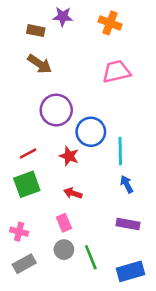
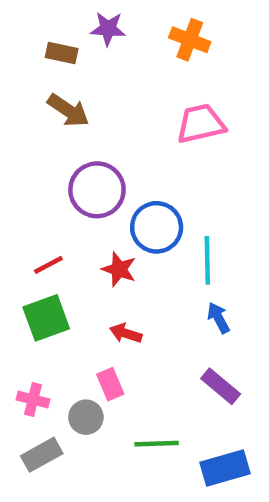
purple rectangle: (128, 224) -> (221, 386), turned 30
gray circle: (64, 250) -> (86, 417), moved
green line: (91, 257) -> (157, 444), turned -70

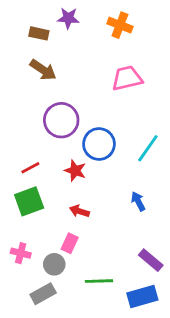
cyan line: (207, 260) -> (148, 148), moved, turned 36
pink rectangle: (110, 384) -> (70, 243), turned 48
purple rectangle: (221, 386) -> (151, 260), moved
gray rectangle: (42, 455) -> (43, 294), moved

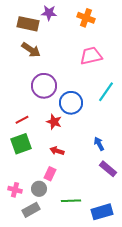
brown rectangle: (39, 33) -> (28, 24), size x1.5
cyan line: (148, 148) -> (106, 92), moved
pink cross: (21, 253) -> (15, 190), moved
purple rectangle: (151, 260) -> (108, 169), moved

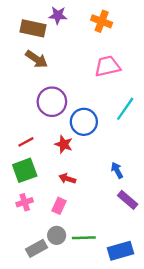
gray circle: (39, 189) -> (57, 235), moved
pink cross: (15, 190) -> (25, 202), moved, turned -32

